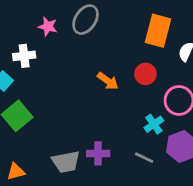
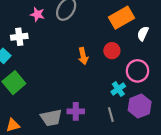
orange rectangle: (158, 31) -> (122, 18), turned 45
orange arrow: (108, 81) -> (83, 56), turned 42
gray line: (144, 158) -> (111, 115), turned 48

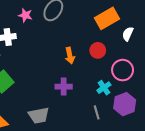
purple cross: (76, 111) -> (64, 87), moved

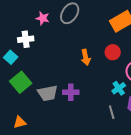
purple cross: (64, 87) -> (71, 92), moved
gray trapezoid: (39, 116) -> (48, 93), moved

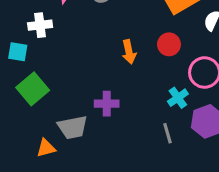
cyan square: (11, 57) -> (18, 52), turned -32
gray trapezoid: (48, 93) -> (73, 127), moved
orange triangle: (20, 122) -> (46, 148), moved

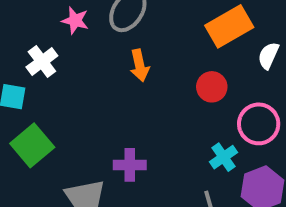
white cross: (40, 25) -> (42, 61), turned -30
orange arrow: (129, 52) -> (140, 65), moved

